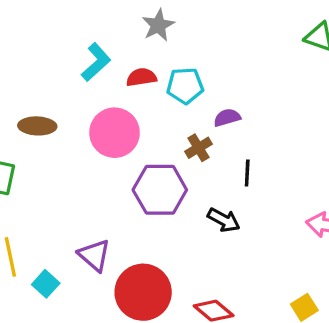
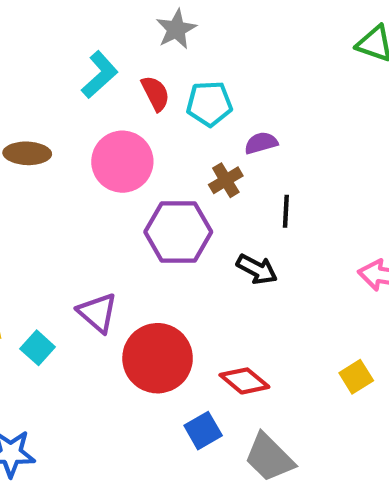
red semicircle: (141, 77) -> (155, 93), turned 72

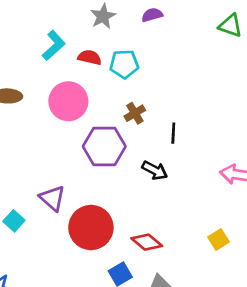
red semicircle: (155, 93) -> (90, 57), turned -50
purple semicircle: (261, 143) -> (152, 15), moved

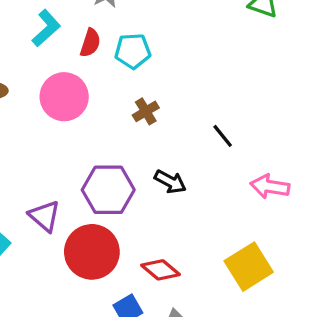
red semicircle: (90, 57) -> (90, 43), turned 95
black line: (173, 133) -> (223, 136), moved, turned -42
purple hexagon: (104, 146) -> (108, 190), moved
yellow square: (219, 239) -> (249, 267), size x1.8

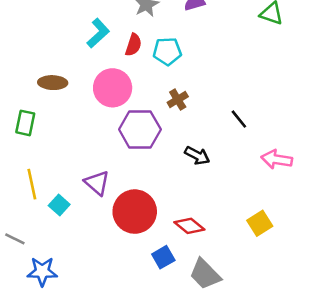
purple hexagon: (108, 190) -> (140, 129), moved
yellow square: (249, 267) -> (260, 223), size x0.7

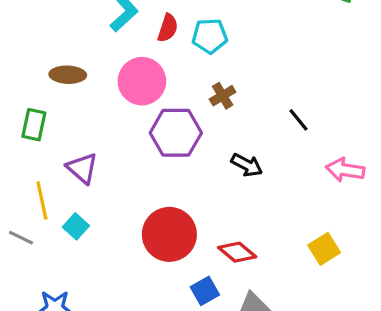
purple triangle: (97, 183) -> (82, 168), moved
gray line: (15, 239) -> (21, 238), moved

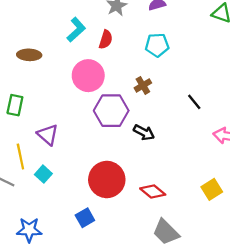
cyan pentagon: (210, 36) -> (157, 45), moved
brown ellipse: (68, 75) -> (29, 55), moved
black arrow: (247, 165) -> (144, 132), moved
blue square: (205, 291) -> (85, 218), moved

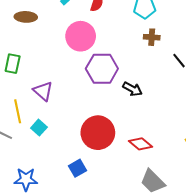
brown cross: (143, 85) -> (152, 37), moved, turned 35

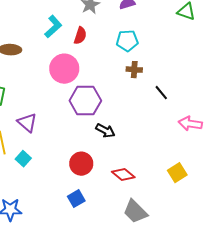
black arrow: (132, 89) -> (105, 131), moved
red circle: (98, 133) -> (81, 164), size x0.7
blue square: (78, 168) -> (76, 199), moved

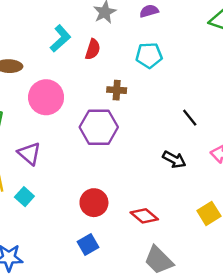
pink circle: (64, 69) -> (46, 97), moved
brown cross: (134, 70) -> (117, 90), moved
black arrow: (105, 131) -> (174, 160), moved

